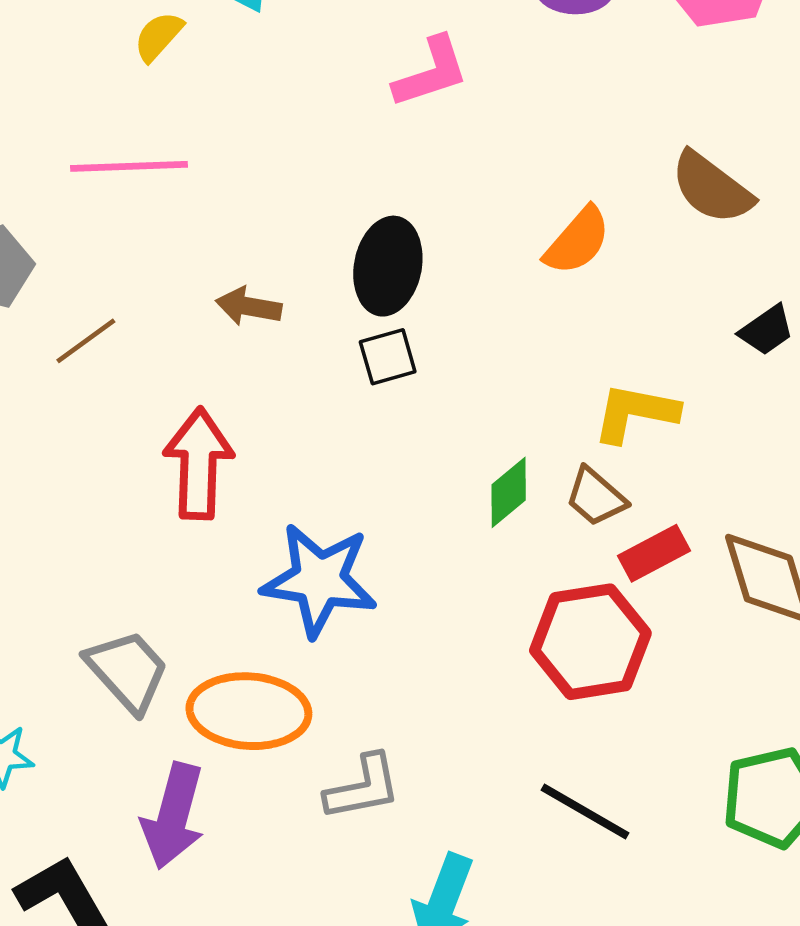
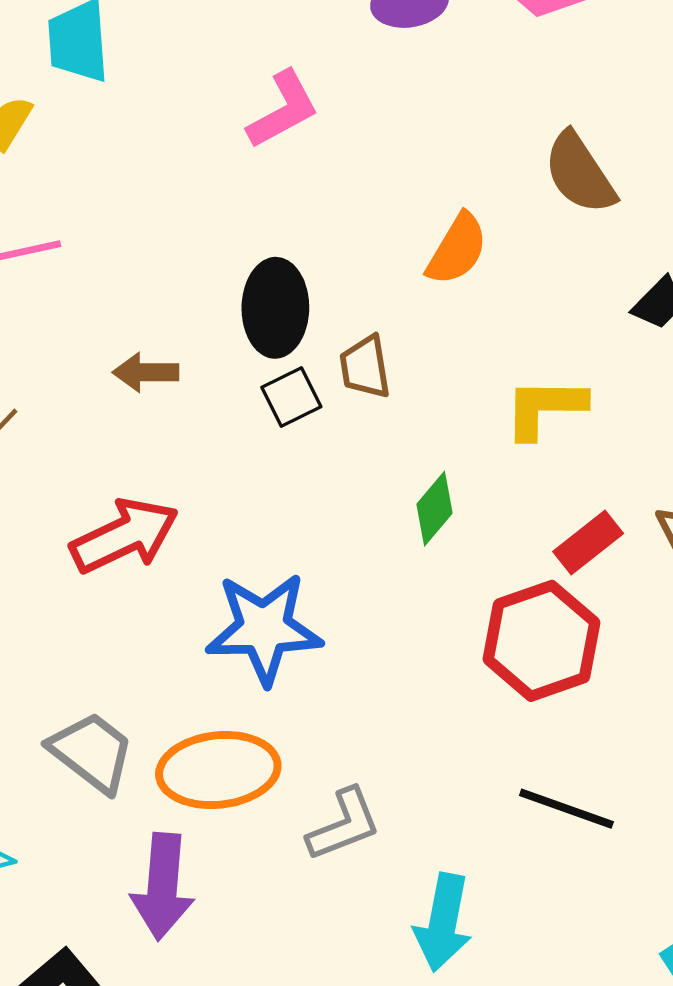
brown semicircle: (712, 188) -> (580, 173), turned 30
red arrow: (198, 464) -> (124, 536), turned 73
brown trapezoid: (596, 497) -> (365, 367), moved, turned 50

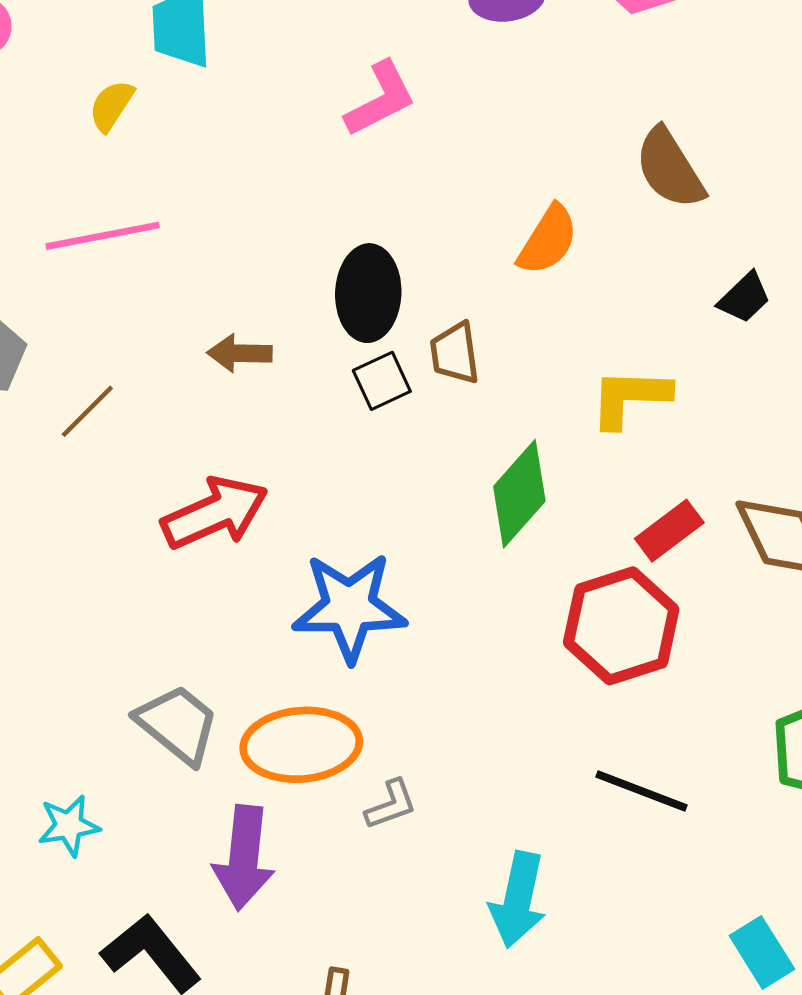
green diamond: (434, 509) -> (519, 494), size x1.5
gray L-shape: (344, 825) -> (391, 805), moved, size x0.7

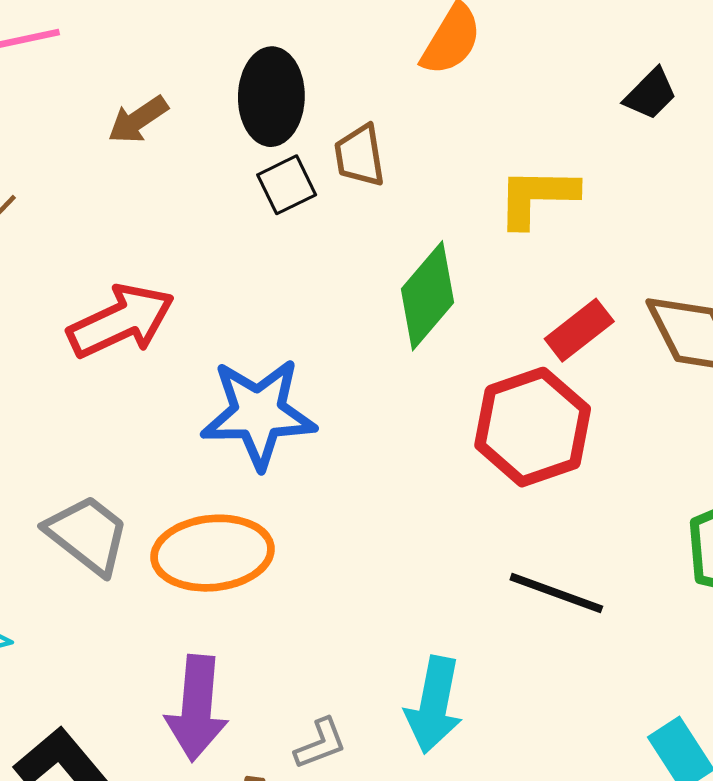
brown arrow: (240, 353) -> (138, 120), moved, turned -34
gray L-shape: (391, 805) -> (320, 744), moved
purple arrow: (244, 858) -> (197, 708), moved

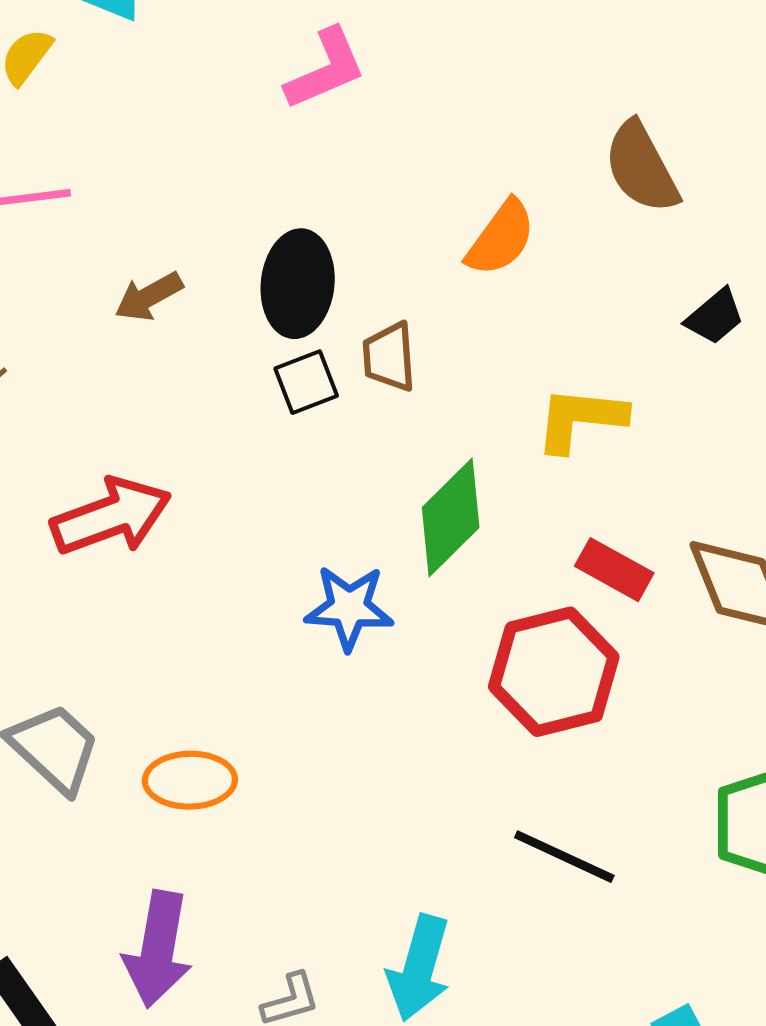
red rectangle: (579, 330) -> (614, 570), turned 62
blue star: (258, 413) -> (349, 608), moved, size x0.7
orange ellipse: (213, 553) -> (190, 780), size x0.7

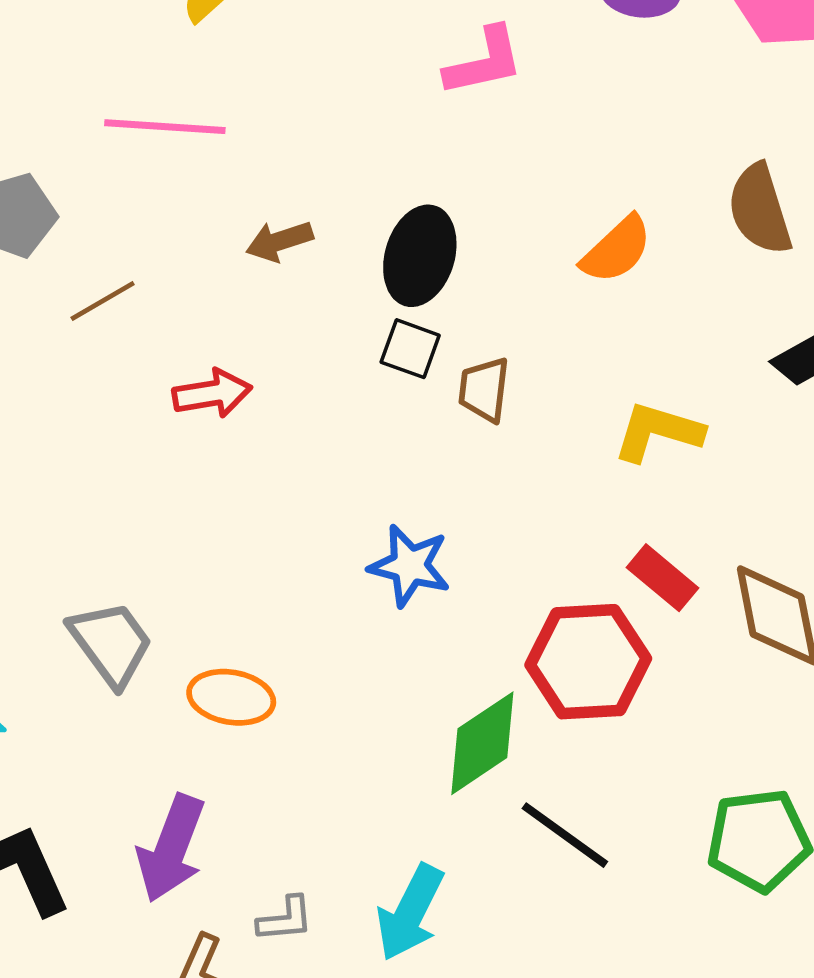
brown trapezoid: (389, 357) -> (484, 390), moved
black square: (306, 382) -> (410, 349), turned 30
red arrow: (111, 516) -> (212, 393), moved, size x0.7
green diamond: (451, 518) -> (482, 743), moved

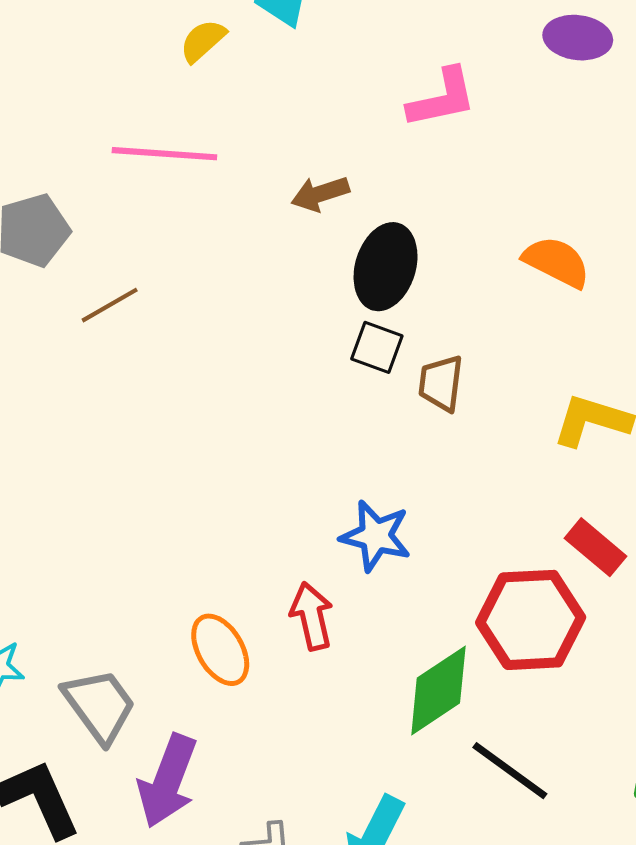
brown arrow: (279, 241) -> (320, 194), moved
orange semicircle: (617, 250) -> (557, 262), turned -110
red arrow: (212, 393) -> (312, 616), moved, turned -94
gray trapezoid: (111, 643) -> (100, 706), moved
orange ellipse: (231, 697) -> (220, 650), turned 50

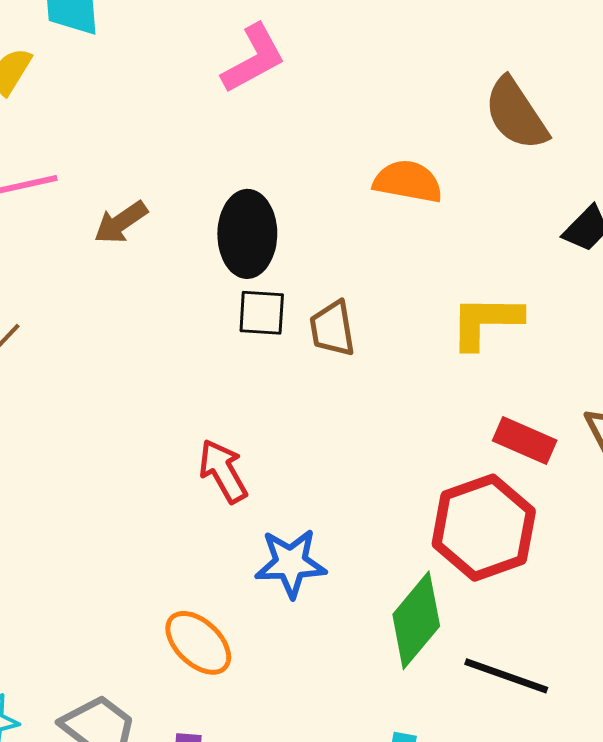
brown arrow: (320, 194) -> (121, 222), moved
blue star: (376, 536) -> (291, 563), moved
red arrow: (312, 616) -> (223, 471), moved

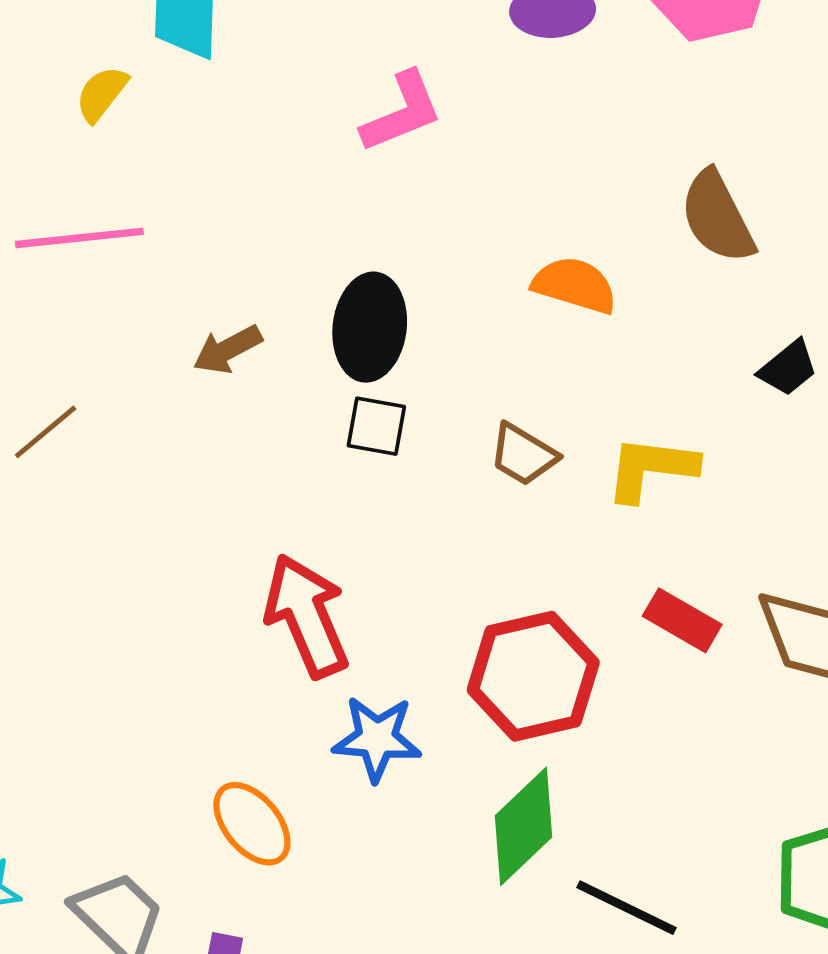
brown arrow: (121, 222) -> (228, 349), moved
brown trapezoid: (332, 329) -> (523, 455), moved, turned -56
red arrow: (223, 471) -> (307, 616), size x1.5
red hexagon: (484, 528) -> (533, 676), moved

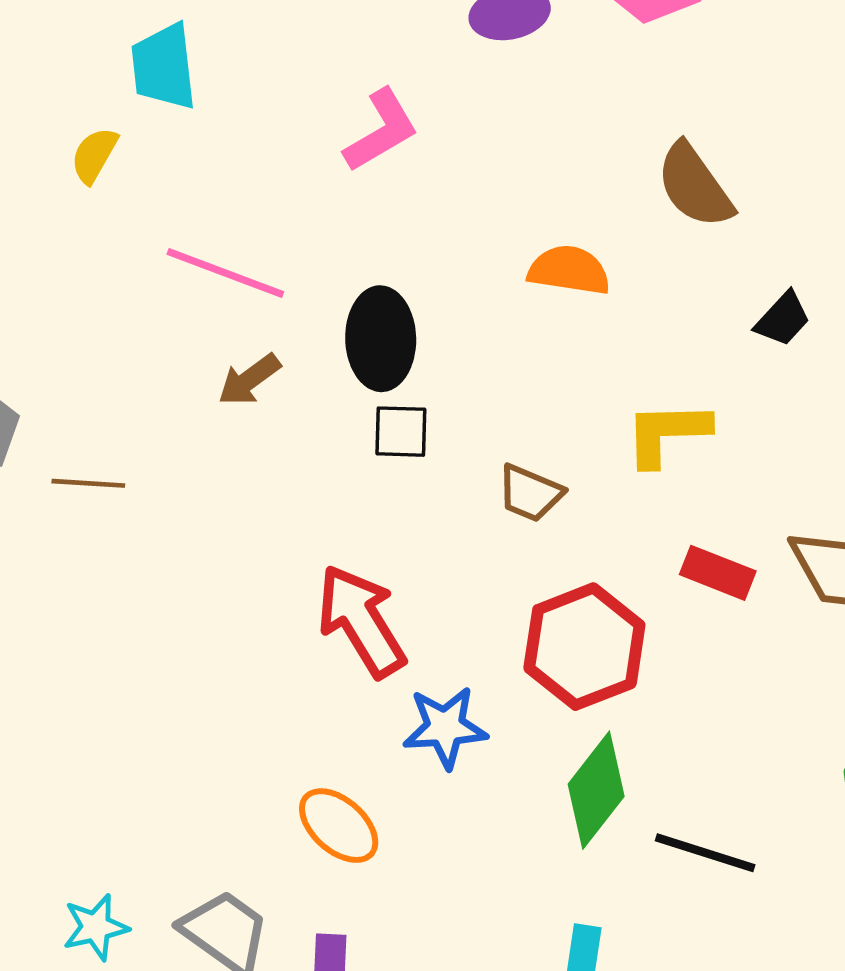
pink line: (79, 238) -> (225, 273), moved, turned 35
brown line: (46, 432) -> (88, 483), turned 52
brown trapezoid: (523, 455) -> (530, 493), moved

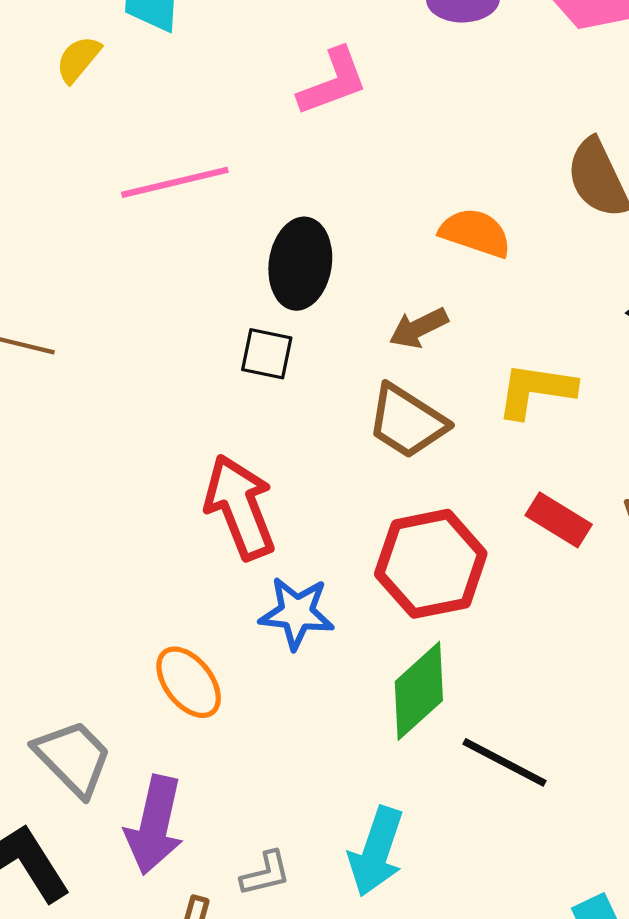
pink line: (225, 273) -> (175, 182), turned -44
brown arrow: (249, 380) -> (419, 328), moved
black square: (401, 432) -> (267, 354), moved
brown trapezoid: (530, 493) -> (407, 421), size x1.4

